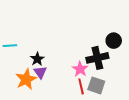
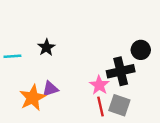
black star: (37, 59) -> (46, 47), moved
purple triangle: (40, 72) -> (50, 89), turned 48

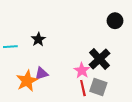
black circle: (141, 50) -> (115, 21), moved
black cross: (121, 71) -> (99, 59), turned -30

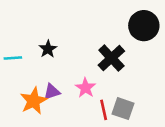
black circle: (115, 21) -> (144, 26), size x1.5
black cross: (99, 59) -> (111, 58), moved
pink star: (82, 70) -> (85, 88), moved

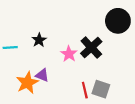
pink star: (85, 88) -> (69, 54), moved
purple triangle: (52, 92) -> (42, 75), turned 40

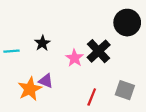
gray square: (101, 89) -> (125, 90), moved
red line: (85, 90) -> (92, 97), turned 35

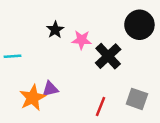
black star: (42, 43) -> (55, 30), moved
pink star: (74, 58) -> (82, 40), moved, turned -30
purple triangle: (46, 81) -> (50, 89), turned -35

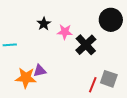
orange star: (33, 98) -> (26, 78), turned 30
red line: (100, 106) -> (93, 85), moved

